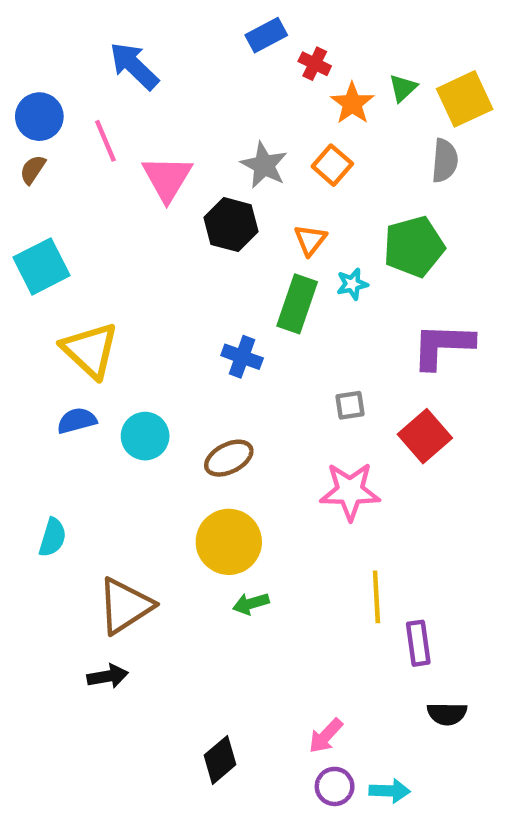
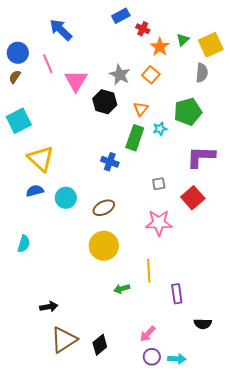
yellow line: (376, 597) -> (149, 271), moved
green arrow: (251, 604) -> (122, 289), moved
brown triangle: (125, 606) -> (64, 340), moved
purple rectangle: (418, 643) -> (177, 294), moved

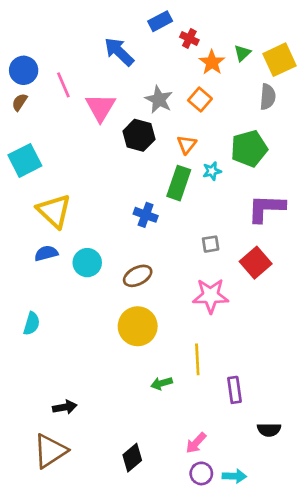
blue arrow: (61, 30) -> (119, 52), moved
brown triangle: (64, 340) -> (50, 451), moved

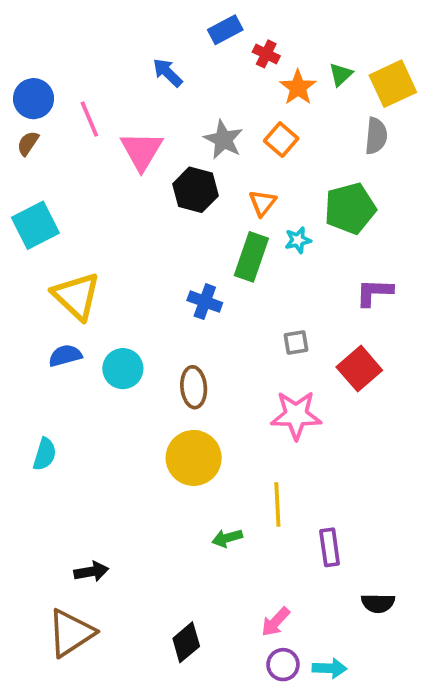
blue arrow: (119, 52) -> (168, 73), size x0.7
purple L-shape: (266, 208) -> (374, 292), size x0.7
brown ellipse: (138, 276) -> (194, 387), turned -68

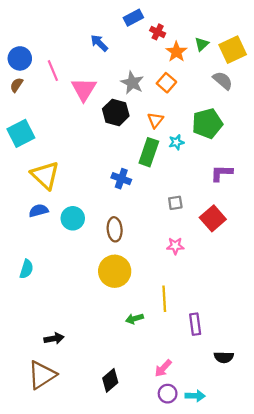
gray semicircle: (376, 136) -> (223, 80), turned -55
pink star: (296, 415) -> (175, 246), size x0.6

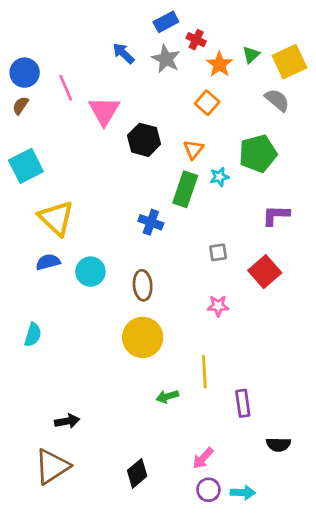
gray star: (132, 83) -> (166, 59), moved

